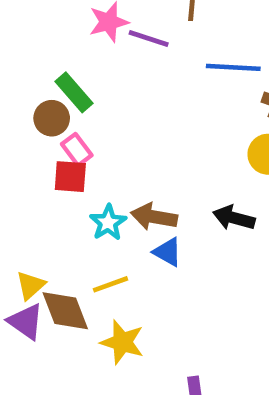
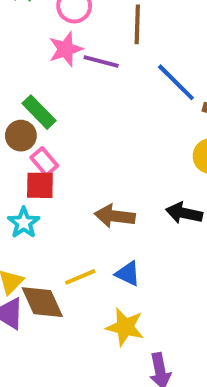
blue line: (233, 67) -> (176, 82), turned 45
cyan star: (108, 223) -> (24, 223), moved
blue triangle: (167, 252) -> (128, 274), moved
yellow star: (122, 342) -> (125, 327), moved

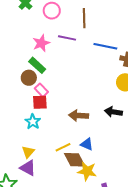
pink star: (66, 49) -> (41, 43), moved
blue line: (176, 82) -> (105, 46), turned -30
brown diamond: (42, 302) -> (75, 160), moved

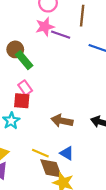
pink star: (41, 43) -> (45, 27), moved
brown circle: (29, 78) -> (15, 49), moved
yellow line: (63, 147) -> (40, 153), turned 42

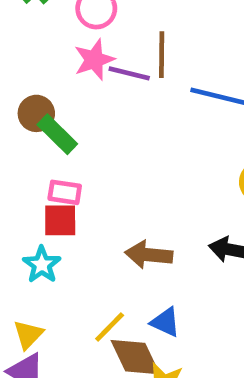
brown line: (82, 16) -> (162, 55), moved
pink rectangle: (25, 88) -> (65, 192), turned -40
yellow line: (40, 153) -> (110, 327), turned -63

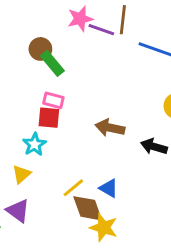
brown arrow: (149, 255) -> (110, 128), moved
yellow triangle: (28, 334) -> (21, 174), moved

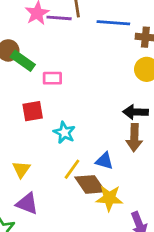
pink rectangle: (53, 100) -> (52, 78), moved
brown arrow: (110, 128) -> (134, 138), moved, turned -84
cyan star: (35, 144) -> (64, 133), moved

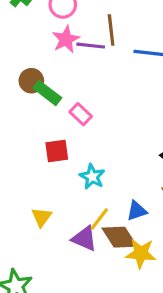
pink rectangle: (52, 78) -> (81, 114), turned 42
blue triangle: (104, 161) -> (137, 211), turned -36
purple triangle: (27, 204) -> (84, 239), moved

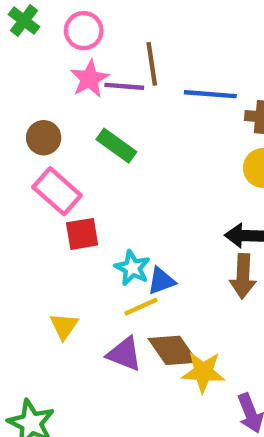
green rectangle: (47, 93) -> (116, 146), moved
pink rectangle: (81, 114) -> (57, 191), moved, size x1.5
blue triangle: (137, 211) -> (161, 281), moved
yellow line: (99, 219) -> (141, 307), moved, turned 30

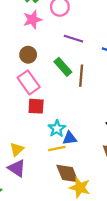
brown line: (152, 64) -> (81, 76), moved
pink star: (90, 79) -> (32, 20), moved
purple triangle: (124, 354) -> (17, 168), moved

